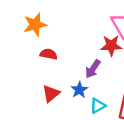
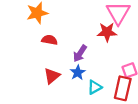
purple arrow: (93, 69) -> (80, 53), moved

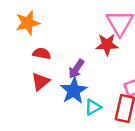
blue star: (78, 73) -> (74, 91), size x1.5
red triangle: (52, 76) -> (40, 82), moved

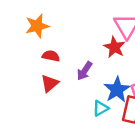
red star: (107, 45) -> (114, 47), turned 30
blue star: (74, 91) -> (117, 90), moved

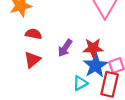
red star: (114, 47) -> (93, 48), moved, turned -30

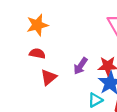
red semicircle: (33, 34) -> (37, 53), moved

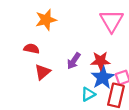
orange star: (37, 25) -> (46, 20), moved

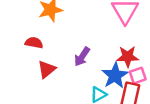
red star: (100, 61) -> (128, 57), moved

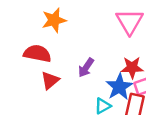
red semicircle: (34, 43) -> (37, 53), size x1.5

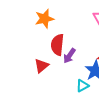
red semicircle: (37, 53) -> (57, 45), moved, turned -95

